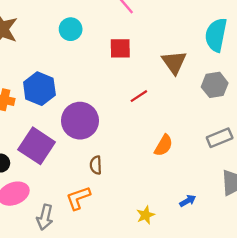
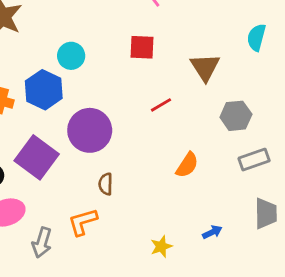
cyan circle: (71, 29) -> (71, 56), moved
cyan semicircle: (216, 35) -> (256, 37), size x0.7
gray hexagon: (215, 85) -> (236, 116), moved

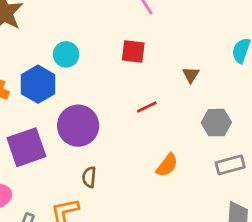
brown triangle: (205, 67) -> (191, 75), size x0.6
purple square: (37, 157) -> (26, 147), turned 30

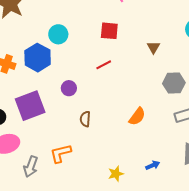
red line: (147, 107) -> (104, 65), moved
purple circle: (78, 126) -> (69, 88), size x0.5
brown semicircle: (89, 177) -> (85, 119), moved

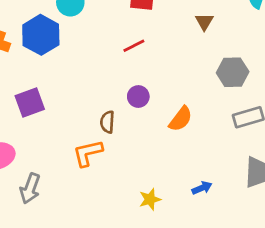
purple circle: (69, 88) -> (138, 97), moved
purple square: (30, 106) -> (30, 103), size x0.7
orange L-shape: (61, 153) -> (88, 153), moved

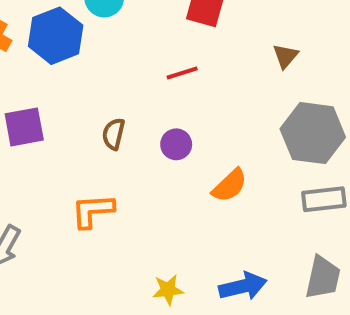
gray hexagon: (233, 72) -> (313, 133), size x1.4
brown semicircle: (107, 122) -> (114, 134), moved
blue arrow: (202, 188) -> (243, 286), size x1.6

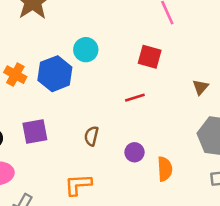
purple circle: (176, 144) -> (134, 152), moved
orange semicircle: (230, 185) -> (165, 169), turned -50

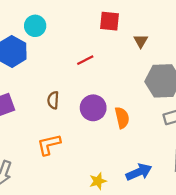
red square: (150, 57) -> (110, 21), moved
purple circle: (134, 152) -> (93, 108), size x1.5

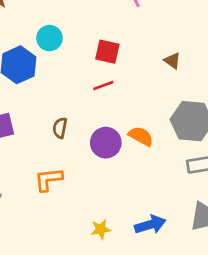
red square: (110, 21) -> (107, 52), moved
brown triangle: (141, 41) -> (172, 61), moved, turned -32
orange semicircle: (122, 118) -> (141, 136), moved, turned -55

